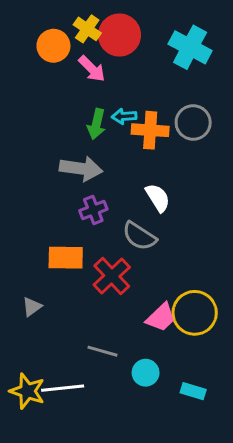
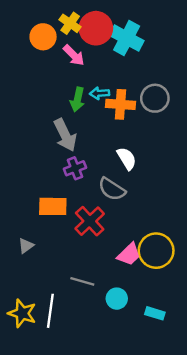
cyan cross: (190, 47) -> (127, 38), moved
gray arrow: (81, 169) -> (65, 135), turned 56
white line: (63, 388) -> (50, 311), turned -76

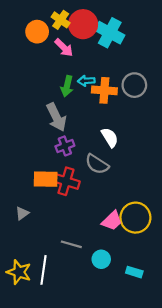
red cross: (90, 221) -> (66, 181), moved, turned -30

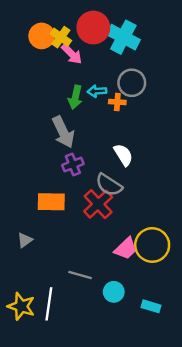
yellow cross: (61, 20) -> (61, 37), moved
gray circle: (134, 85) -> (132, 83), moved
orange cross: (104, 90) -> (117, 102), size x0.6
red cross: (66, 181) -> (98, 204), moved, turned 30

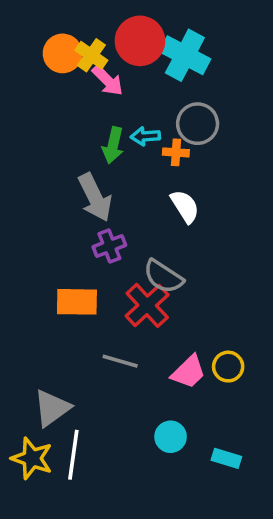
white semicircle: (123, 155) -> (185, 206), moved
gray triangle: (25, 240) -> (52, 408), moved, size x1.6
yellow circle: (152, 245) -> (228, 367), size x0.6
gray line: (80, 275) -> (120, 361), moved

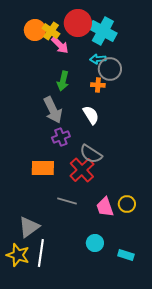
cyan arrow: (145, 136) -> (98, 59), moved
white semicircle: (185, 206) -> (91, 115), moved
pink trapezoid: (189, 372) -> (105, 207), turned 115

